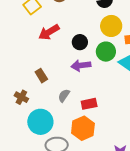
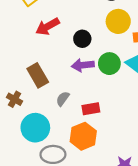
green circle: (106, 52) -> (109, 64), moved
brown rectangle: (41, 76) -> (38, 75), size x1.5

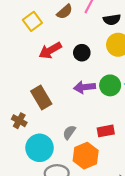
black circle: (82, 39) -> (82, 53), moved
gray semicircle: (63, 99) -> (69, 132), moved
red rectangle: (91, 109) -> (106, 131), moved

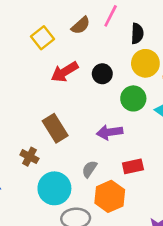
black semicircle: (112, 20) -> (137, 34), turned -77
green circle: (110, 85) -> (133, 98), moved
purple arrow: (85, 87) -> (110, 132), moved

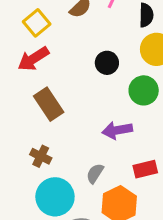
red arrow: (65, 72) -> (33, 59), moved
brown rectangle: (55, 128) -> (49, 104), moved
brown cross: (29, 157) -> (41, 156), moved

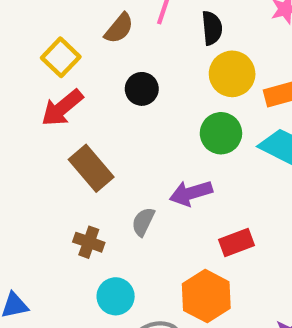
black circle: (107, 63) -> (142, 89), moved
gray semicircle: (95, 173) -> (143, 222), moved
cyan circle: (55, 197) -> (116, 296), size x0.7

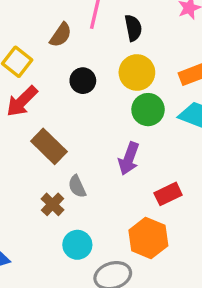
yellow circle: (232, 74) -> (137, 73), moved
purple arrow: (191, 193) -> (129, 159), turned -48
gray semicircle: (143, 222) -> (77, 186), moved, turned -45
brown cross: (89, 242) -> (53, 204), turned 30

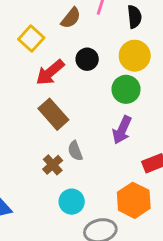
red arrow: (22, 101) -> (50, 72), moved
green circle: (148, 110) -> (126, 89), moved

